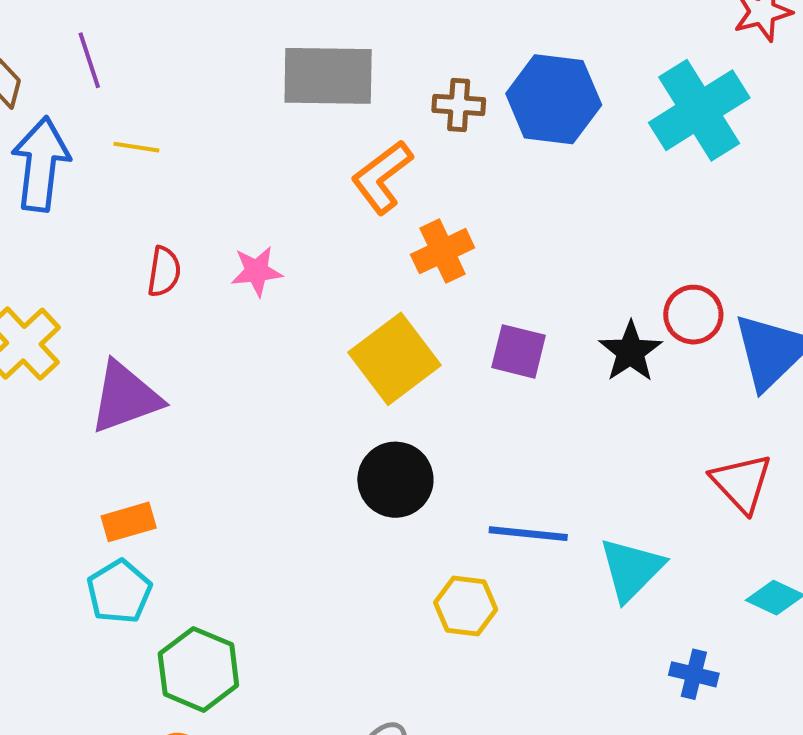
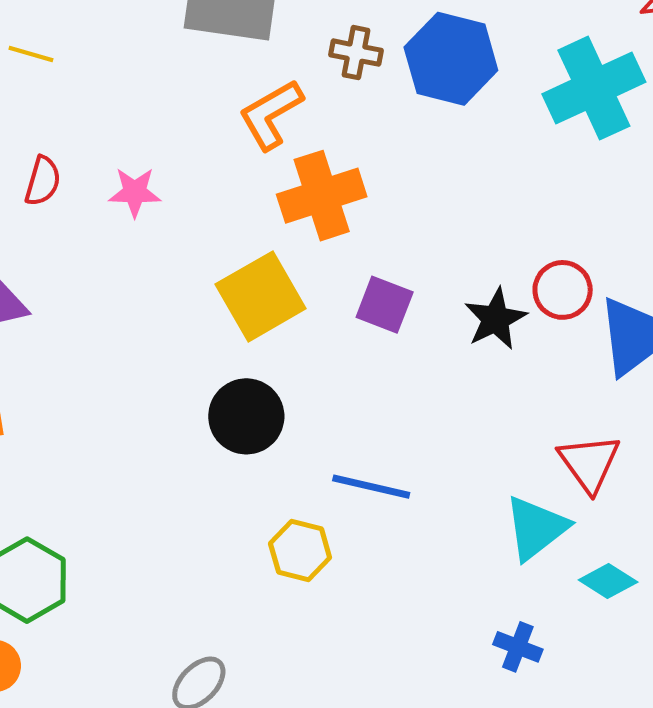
orange cross: (443, 251) -> (322, 196), size x1.4
cyan triangle: (631, 569) -> (536, 528), moved

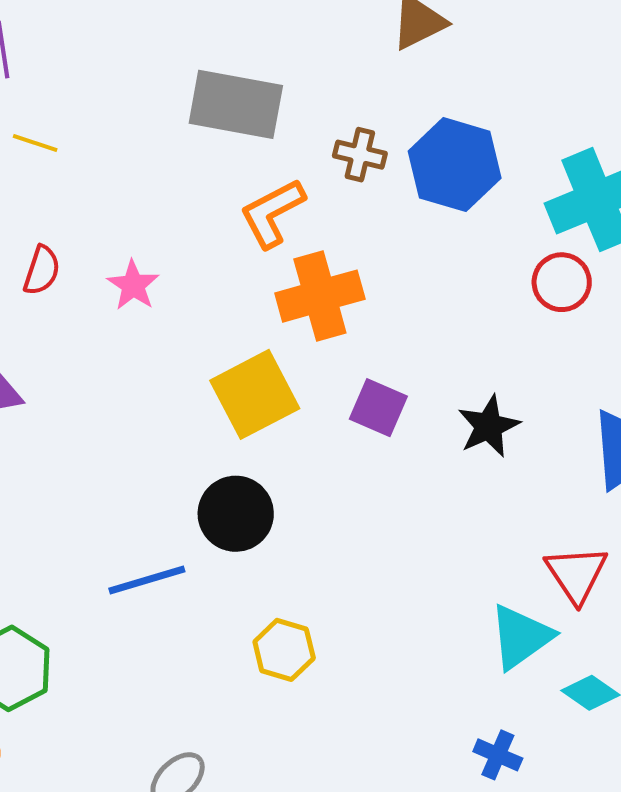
pink star: (135, 192) -> (133, 285), turned 30
red circle: (563, 290) -> (562, 282), moved
blue line: (371, 487) -> (147, 580), moved, turned -32

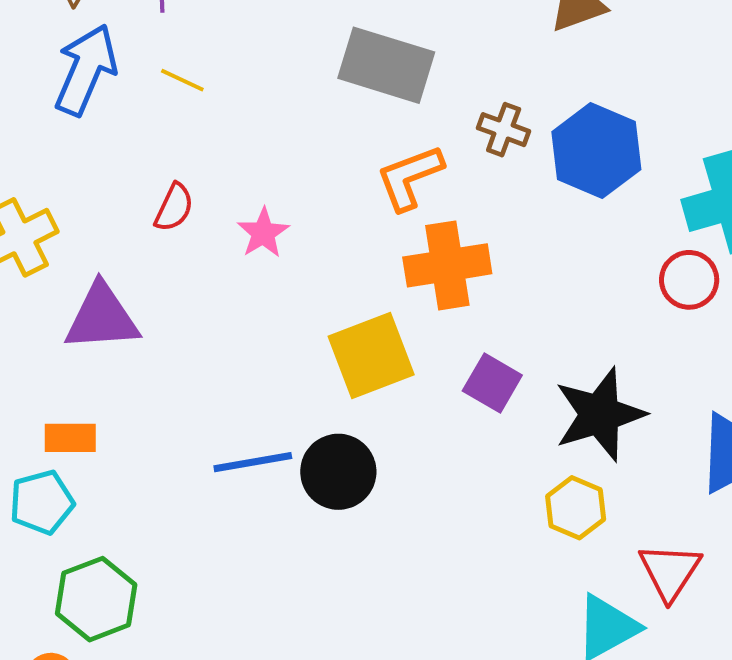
black star: (489, 426) -> (600, 414), size x1.5
blue line: (147, 580) -> (253, 462), moved
yellow hexagon: (284, 650) -> (576, 508), moved

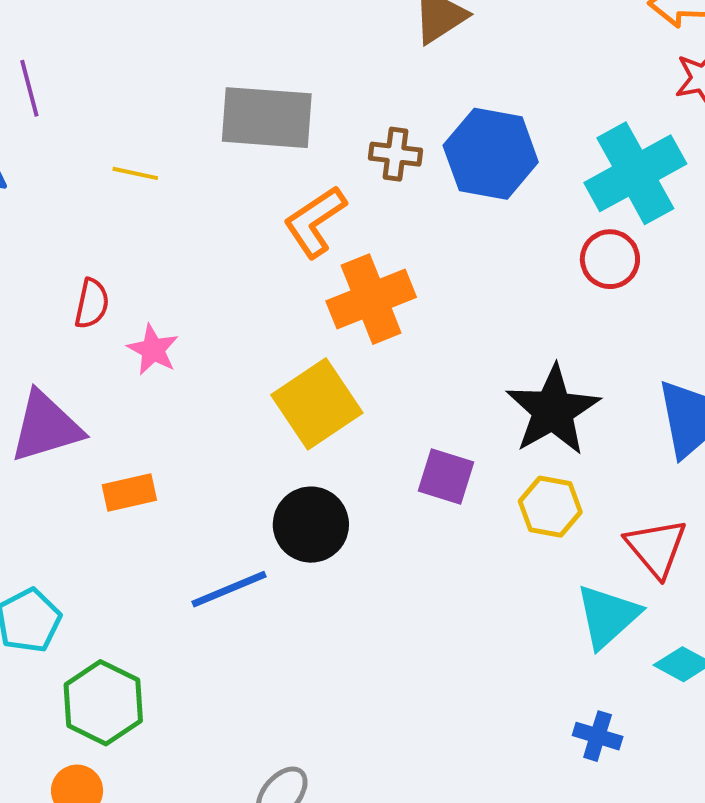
yellow line: (182, 80) -> (135, 173), moved
pink star: (263, 233) -> (153, 350), moved
purple square: (492, 383) -> (446, 476), moved
orange rectangle: (70, 438) -> (129, 493), moved
blue line: (253, 462) -> (229, 589), moved

